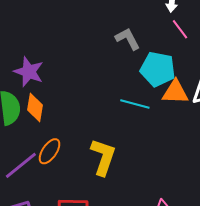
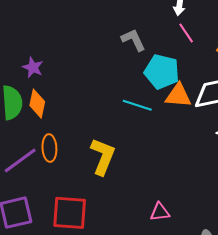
purple star: (29, 72) -> (33, 67), size x0.7
orange ellipse: (49, 151) -> (49, 148), turned -40

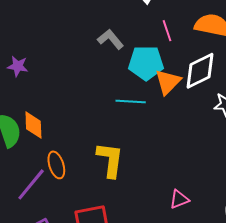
pink line: (186, 33) -> (167, 31), moved, turned 30
purple star: (33, 67) -> (18, 66), moved
orange triangle: (178, 96) -> (168, 82), turned -36

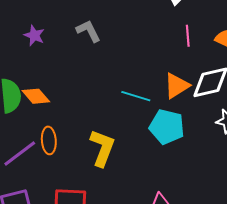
gray L-shape: (111, 39) -> (88, 31), moved
cyan pentagon: (146, 63) -> (167, 127), moved
orange diamond: (33, 125) -> (36, 96), turned -52

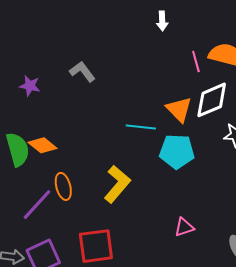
pink line: (188, 36) -> (196, 62), moved
orange triangle: (177, 86) -> (179, 109), turned -32
yellow L-shape: (102, 148) -> (117, 184), turned 30

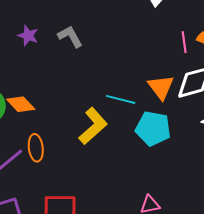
purple star: (30, 86) -> (28, 36), moved
yellow L-shape: (117, 184) -> (93, 126), moved

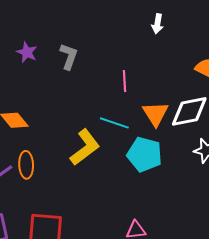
gray L-shape: (70, 36) -> (69, 56), turned 44
pink line: (184, 42) -> (124, 81), moved

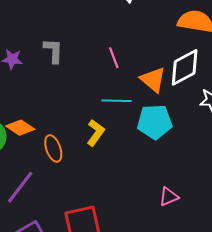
yellow L-shape: (85, 147) -> (96, 133), size x0.7
orange ellipse: (26, 165) -> (53, 148), moved

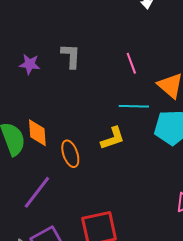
orange diamond: (20, 128) -> (37, 133), turned 52
yellow L-shape: (96, 133) -> (113, 138), turned 36

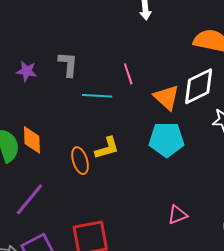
cyan line: (134, 106) -> (97, 96), moved
orange ellipse: (70, 154) -> (80, 161), moved

